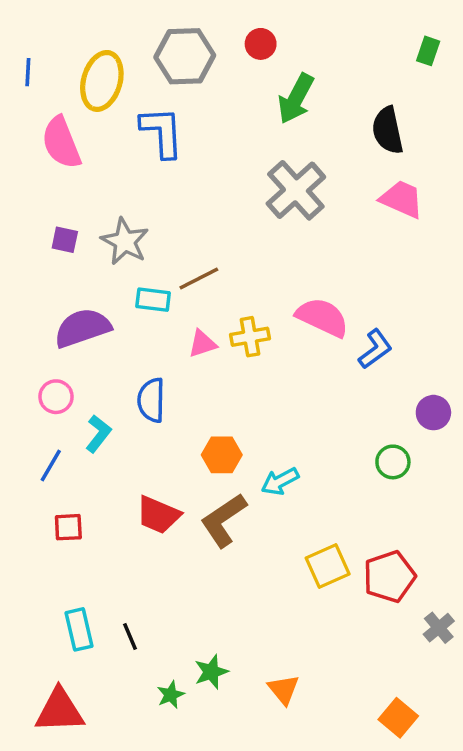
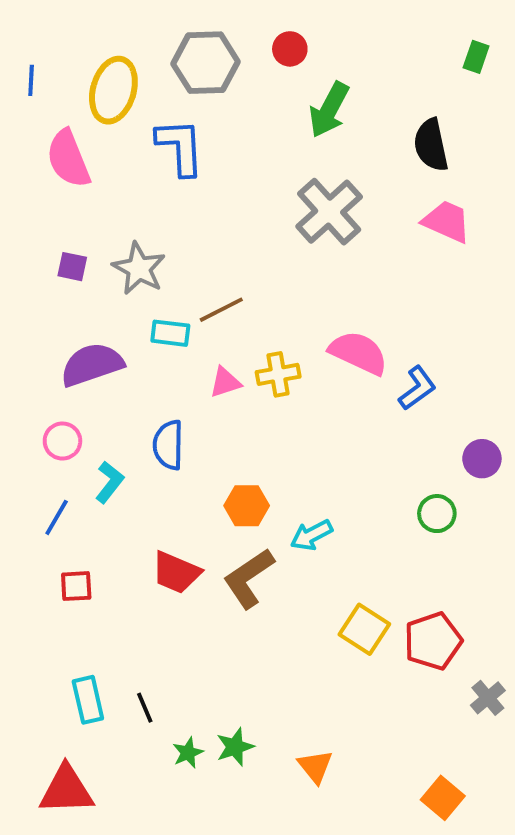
yellow square: (328, 566) -> (364, 629), turned -33
green star: (171, 695) -> (188, 753), moved

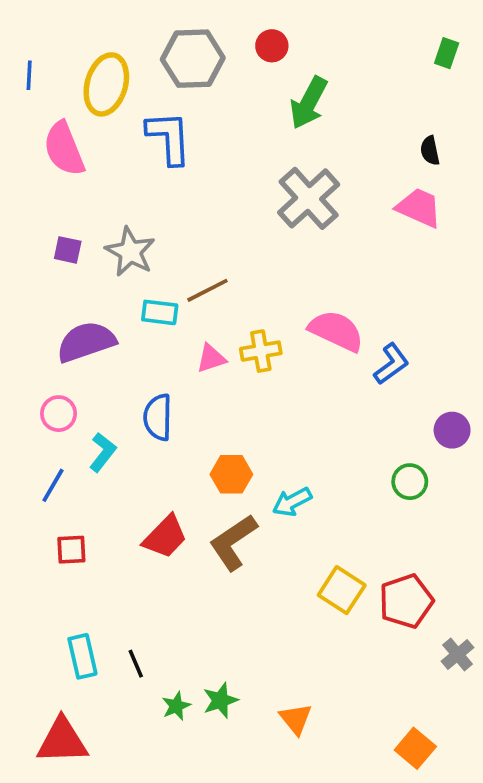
black semicircle: (431, 145) -> (430, 151), moved, size x0.6
red trapezoid: (176, 572) -> (165, 537), turned -69

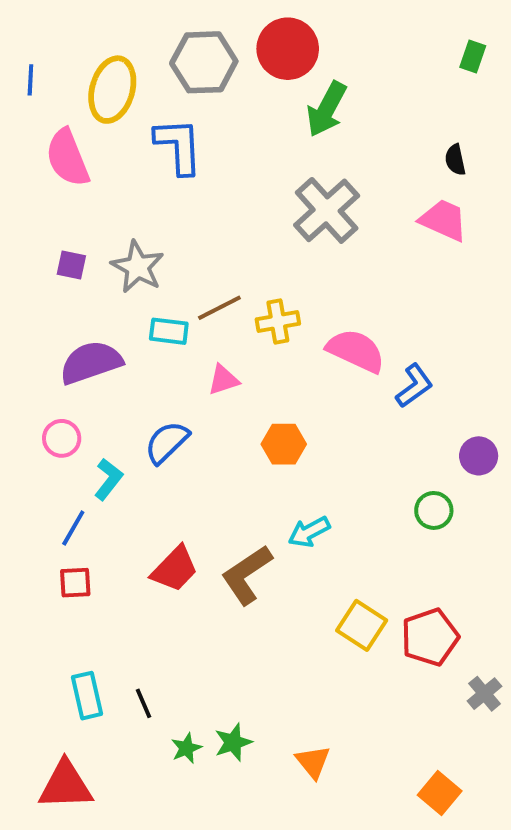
red circle: (272, 46) -> (288, 49), size x1.8
yellow cross: (261, 351) -> (278, 321), moved
blue semicircle: (158, 417) -> (167, 442), turned 45
orange hexagon: (231, 474) -> (284, 444), moved
blue line: (53, 485) -> (73, 528), moved

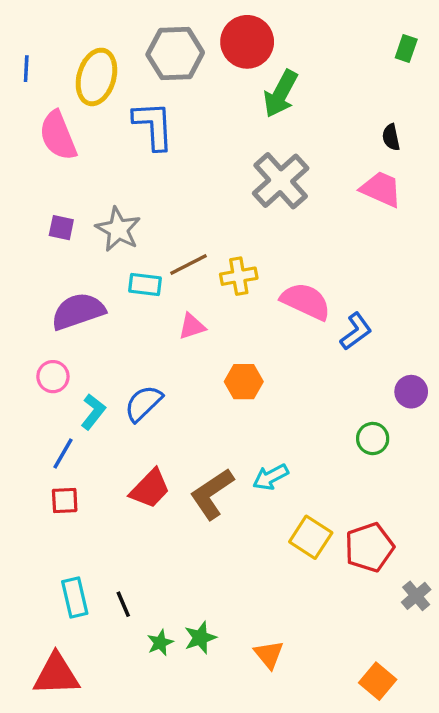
blue semicircle: (167, 442) -> (143, 403), moved
cyan arrow: (309, 532) -> (271, 477), moved

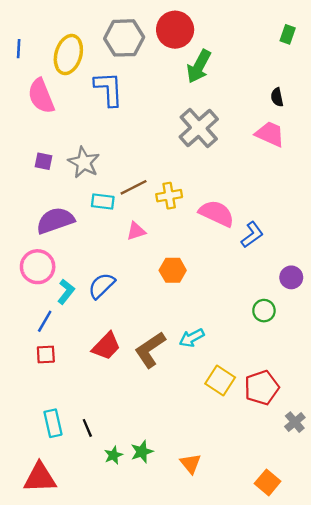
pink circle: (53, 377) -> (38, 267), size x1.5

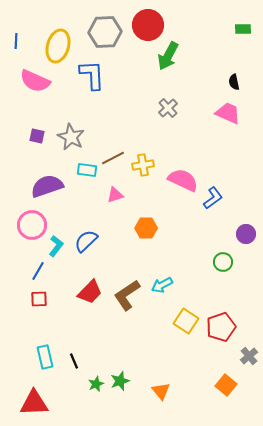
green rectangle: (288, 34) -> (243, 29), turned 70
pink semicircle: (41, 96) -> (35, 81), turned -44
gray cross: (199, 128) -> (168, 108), size x0.6
orange square: (268, 482) -> (226, 385), moved

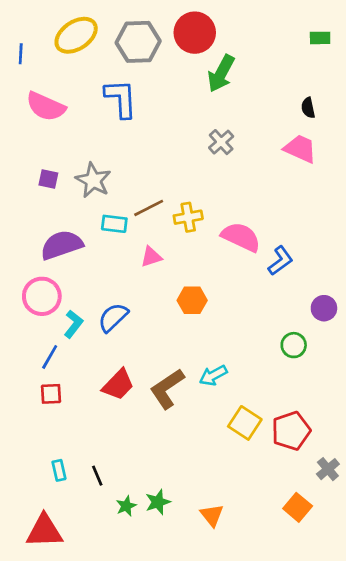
yellow ellipse: (58, 46) -> (76, 35), moved, turned 40
cyan rectangle: (45, 357) -> (59, 470), size x0.7

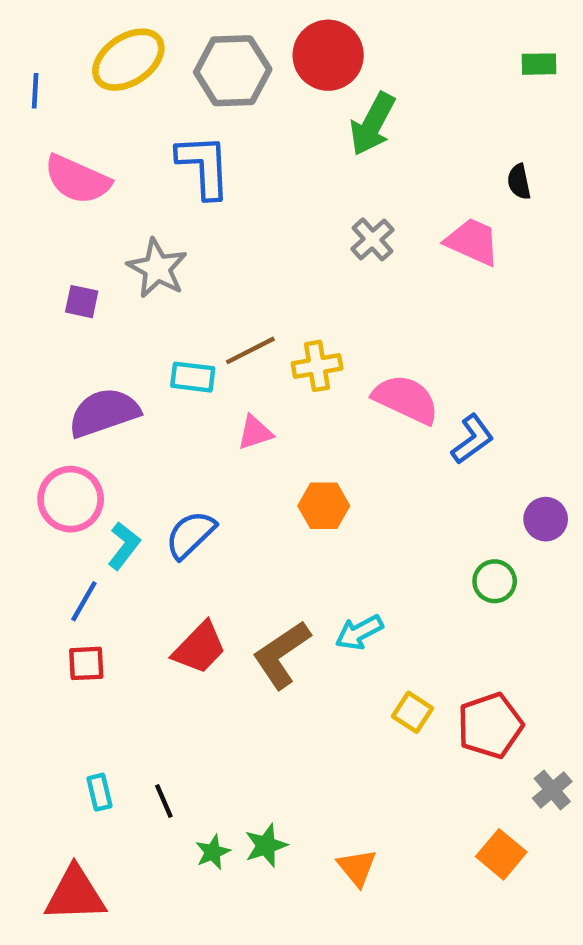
pink trapezoid: (300, 149) -> (472, 242), moved
gray star: (93, 180) -> (157, 268), moved
yellow square: (245, 423) -> (412, 712), size x0.7

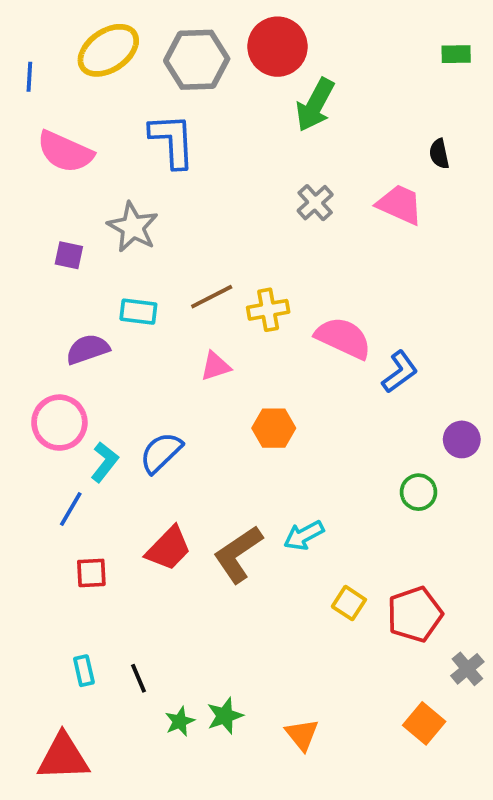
cyan rectangle: (193, 377) -> (138, 312), moved
purple semicircle: (104, 413) -> (88, 349), size x0.7
red square: (86, 663) -> (91, 573), moved

